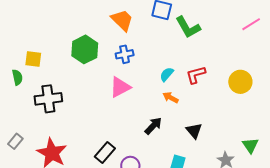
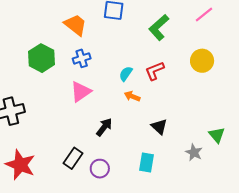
green L-shape: (188, 27) -> (159, 27), moved, turned 84
yellow circle: (240, 82) -> (202, 61), moved
black arrow: (153, 126) -> (104, 127), moved

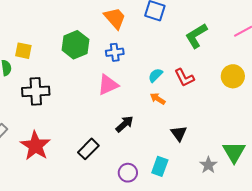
red L-shape: (155, 71) -> (184, 78), turned -105
green triangle: (217, 135) -> (234, 152), size x1.4
purple circle: (100, 169) -> (128, 173), moved

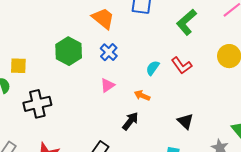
blue cross: (115, 52) -> (109, 52), turned -30
pink triangle: (108, 85) -> (107, 85), size x0.7
orange arrow: (158, 99) -> (142, 96), moved

